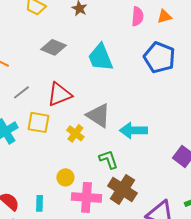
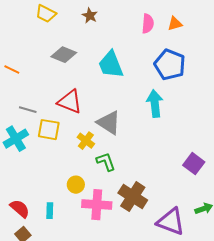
gray line: (21, 92) -> (28, 110), moved, turned 54
red triangle: (59, 94) -> (70, 102), turned 44
cyan arrow: (133, 130) -> (155, 104), moved, turned 84
green L-shape: (108, 159) -> (106, 162), moved

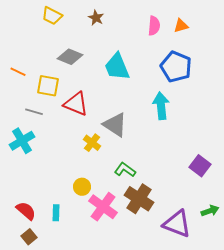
yellow square: (49, 130) -> (48, 86), moved
green L-shape: (106, 162) -> (125, 170), moved, turned -35
pink cross: (97, 205) -> (103, 207), turned 32

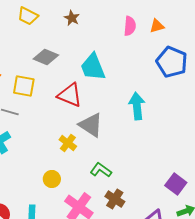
blue pentagon: (176, 67) -> (172, 62), moved
red triangle: (76, 104) -> (70, 95), moved
purple square: (200, 166) -> (176, 184), moved
yellow circle: (82, 187) -> (52, 179), moved
brown cross: (139, 199) -> (115, 199), size x0.7

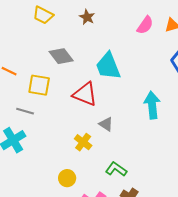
pink semicircle: (130, 26) -> (145, 25), turned 30
gray diamond: (46, 57) -> (61, 56), turned 30
gray triangle: (91, 125) -> (106, 124), size x0.6

